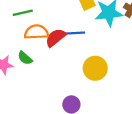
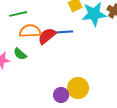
yellow circle: (95, 68) -> (78, 88), moved

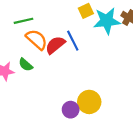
orange semicircle: (30, 31) -> (37, 39), turned 45
blue line: (63, 32) -> (73, 41), turned 66

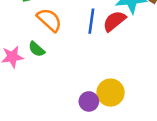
blue line: (73, 41) -> (91, 21), turned 35
red semicircle: (55, 45) -> (114, 21), moved

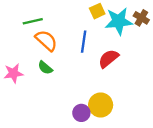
red semicircle: (114, 21) -> (109, 59), moved
green semicircle: (37, 49) -> (45, 68), moved

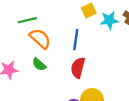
cyan star: (119, 21) -> (109, 20), size x0.7
red semicircle: (109, 59) -> (78, 68), moved, turned -36

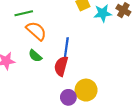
blue line: (76, 40) -> (66, 48), moved
red semicircle: (78, 68) -> (61, 66), moved

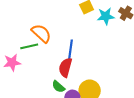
green line: (24, 13) -> (29, 46), moved
green semicircle: (35, 56) -> (58, 87), moved

